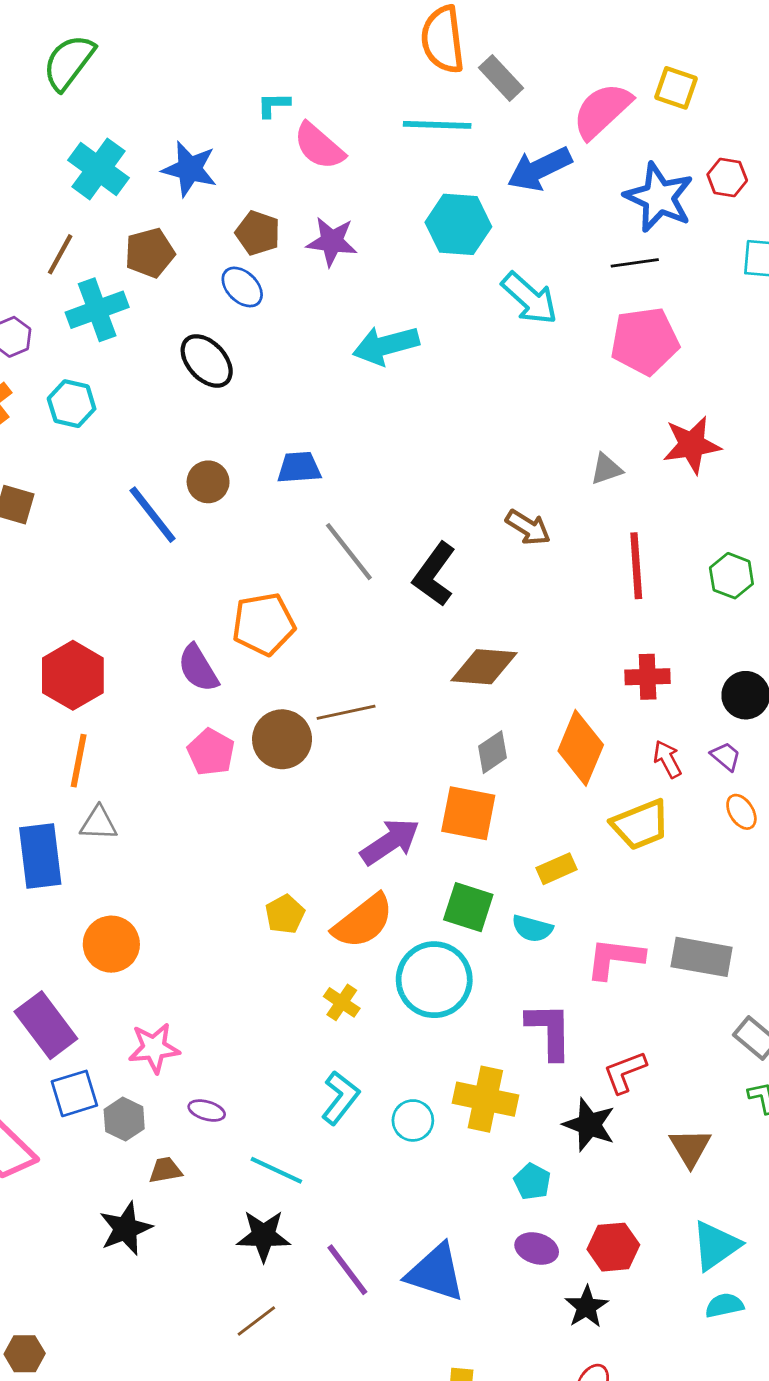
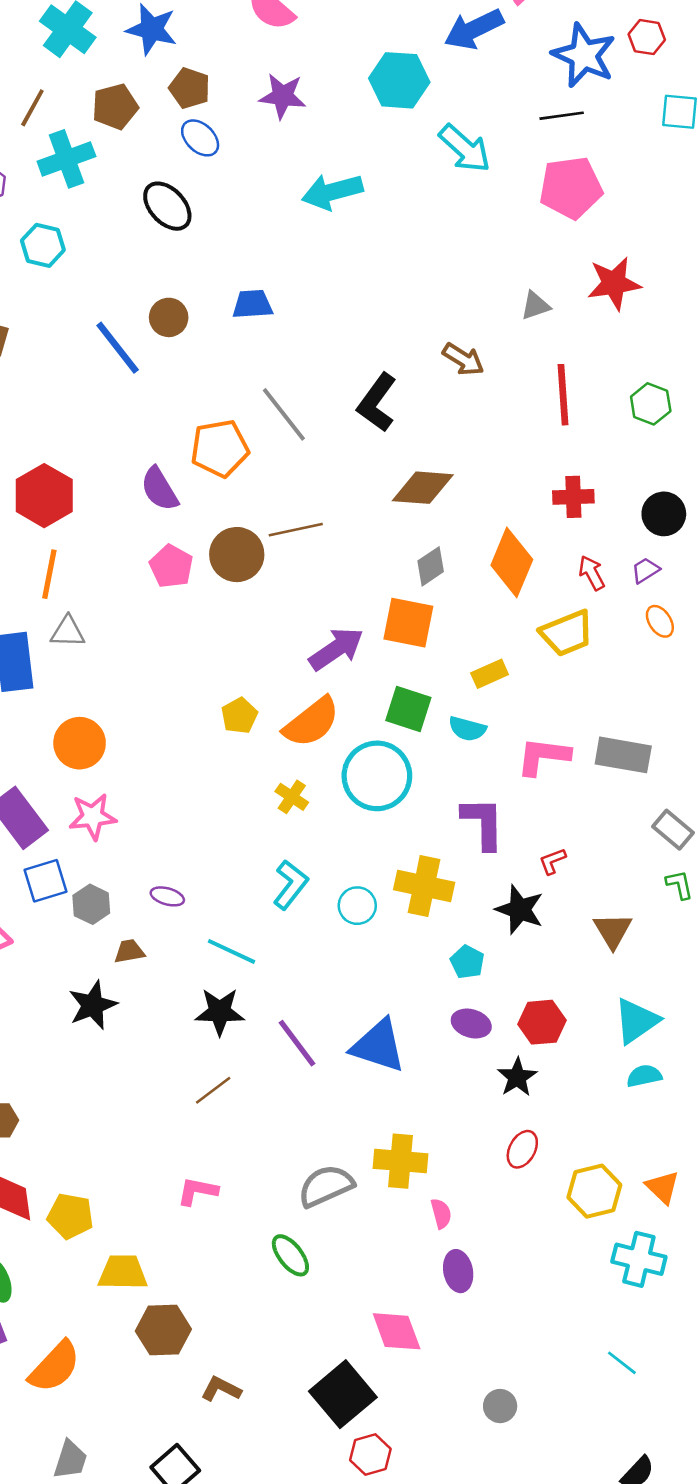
brown pentagon: (258, 233) -> (190, 88), moved
gray line: (349, 552) -> (284, 414), moved
purple trapezoid: (726, 756) -> (645, 570), turned -72
pink star: (154, 1048) -> (93, 817), moved
red L-shape: (625, 1072) -> (552, 861), size x0.7

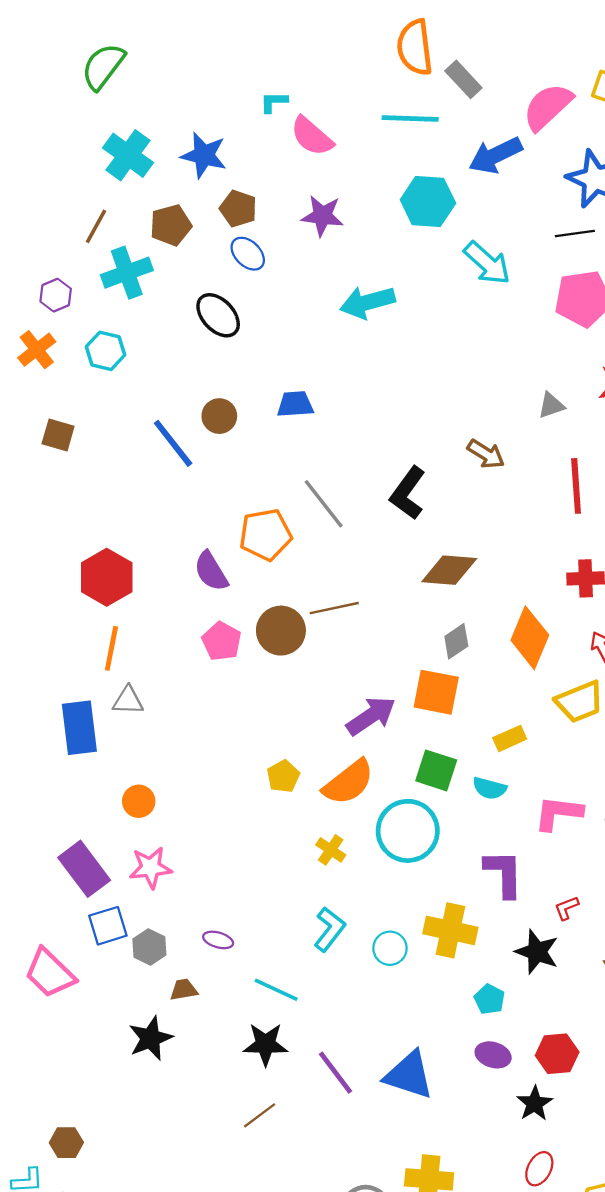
orange circle: (80, 743) -> (139, 801), size x0.7

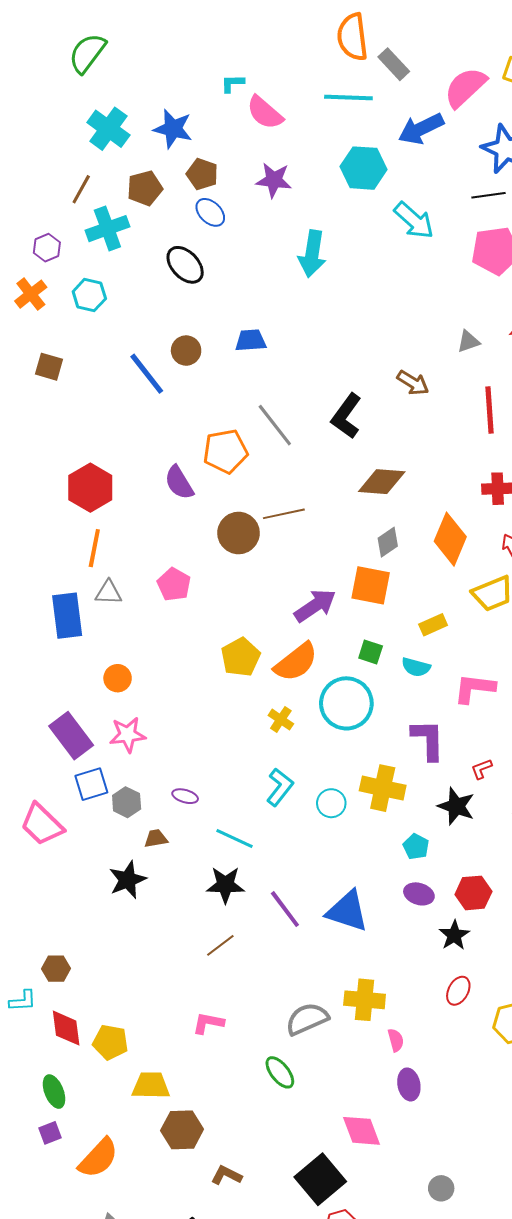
cyan arrow: (367, 302) -> (312, 254), turned -66
pink pentagon: (222, 641) -> (174, 584), moved
green square: (436, 770) -> (371, 652), size x0.7
yellow pentagon: (283, 776) -> (241, 657), size x1.4

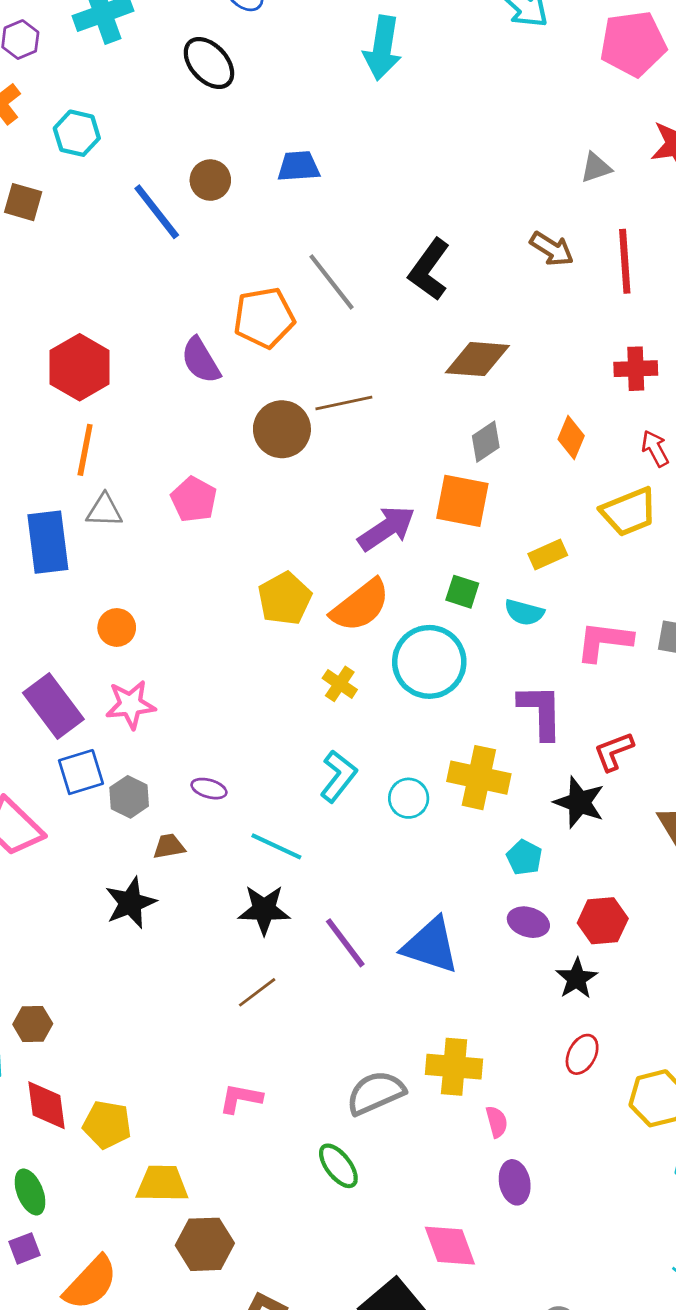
cyan hexagon: (89, 295) -> (77, 133), moved
brown arrow: (413, 383) -> (552, 249), moved
orange diamond: (450, 539) -> (571, 437), size x0.6
red L-shape: (481, 769) -> (614, 751), size x1.4

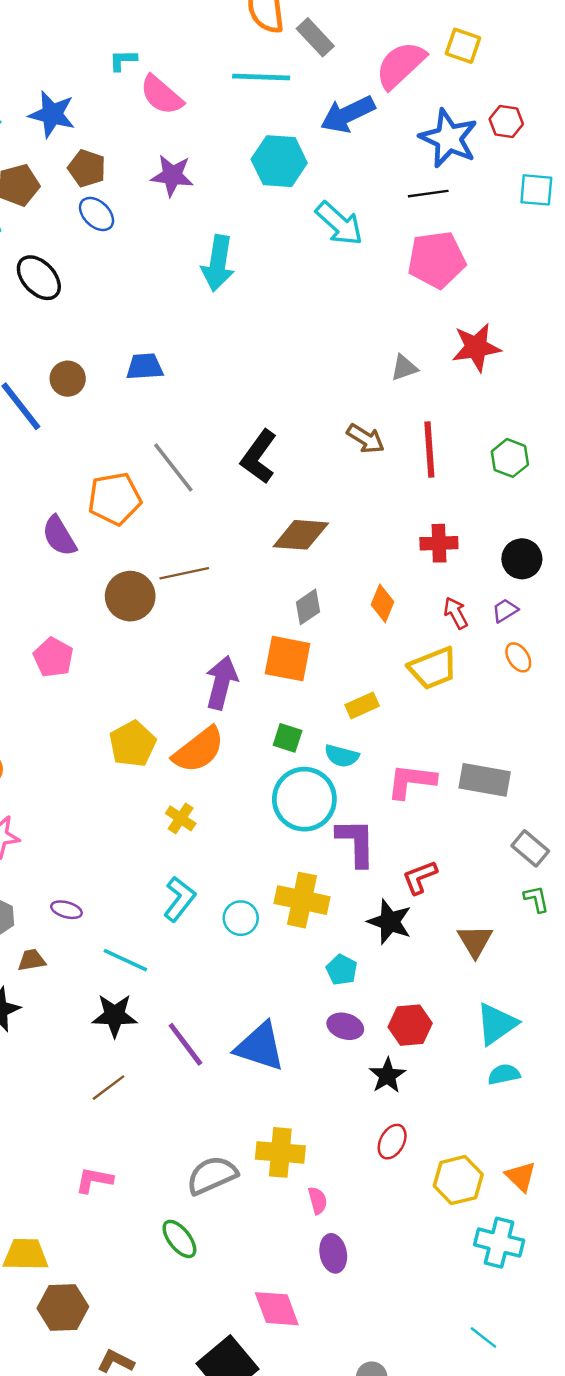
black ellipse: (209, 63) -> (39, 278), moved
purple arrow: (387, 528) -> (221, 683), turned -42
cyan circle: (429, 662) -> (304, 799), moved

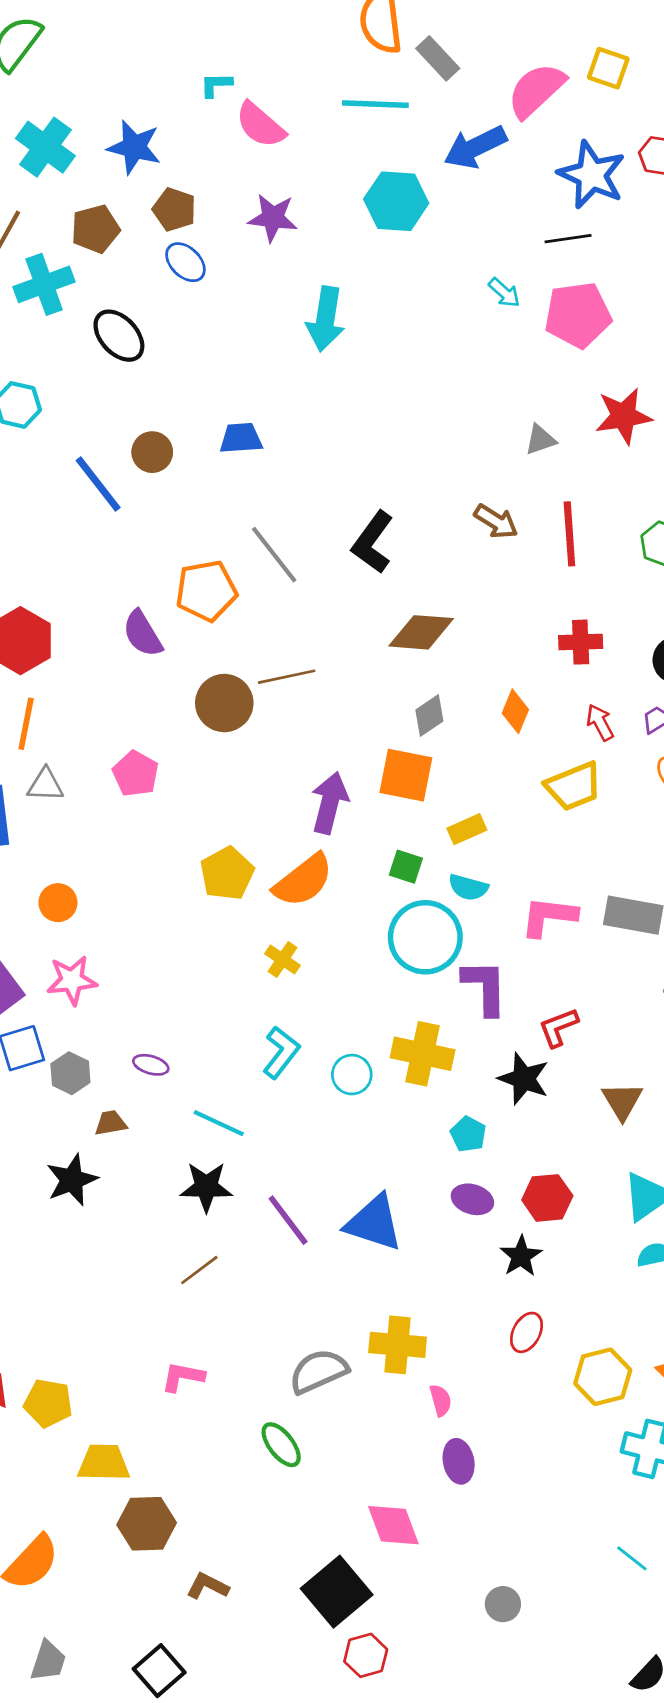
cyan arrow: (339, 224) -> (504, 293), moved, size x0.6
yellow rectangle: (362, 705) -> (467, 829), moved

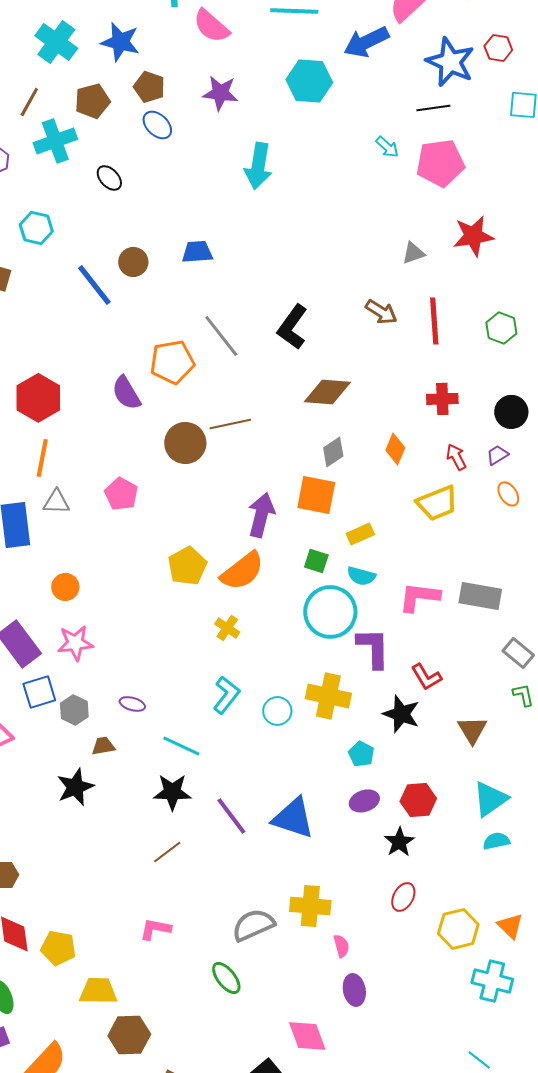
black ellipse: (119, 336) -> (109, 178), size x0.7
red L-shape: (558, 1027) -> (426, 677), turned -100
purple ellipse: (472, 1199) -> (364, 801), turned -36

